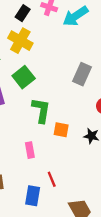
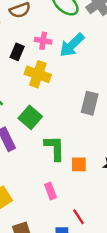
yellow cross: (20, 41) -> (38, 74), moved

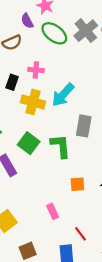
cyan arrow: (72, 45) -> (63, 95), moved
green L-shape: (55, 148) -> (61, 146), moved

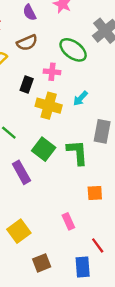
purple semicircle: (27, 21) -> (30, 13), moved
green ellipse: (54, 33) -> (73, 50), moved
cyan arrow: (63, 95) -> (80, 98), size x0.6

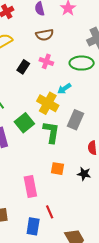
brown semicircle: (27, 43) -> (45, 35), moved
green ellipse: (73, 50) -> (82, 63), moved, turned -50
yellow cross: (49, 106) -> (48, 103), moved
pink rectangle: (68, 221) -> (30, 186), size x1.5

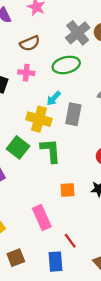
brown semicircle: (45, 35) -> (30, 43), moved
gray rectangle: (75, 120) -> (73, 114), moved

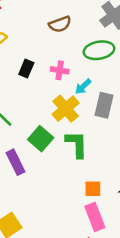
pink cross: (26, 73) -> (60, 70), moved
yellow cross: (39, 119) -> (66, 109), turned 30
pink rectangle: (42, 217) -> (95, 217), moved

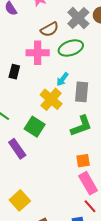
brown semicircle: (60, 24) -> (49, 29), moved
pink cross: (60, 70) -> (38, 53), moved, size x1.5
green L-shape: (77, 144) -> (81, 126), moved, turned 80

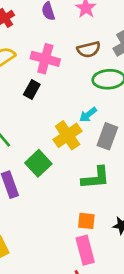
pink cross: (38, 53) -> (45, 59), moved

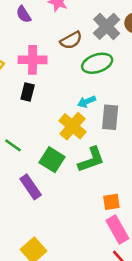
cyan arrow: (88, 115) -> (87, 102), turned 30
green L-shape: (96, 178) -> (91, 160), moved

